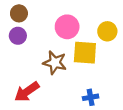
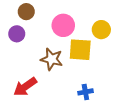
brown circle: (19, 13) -> (26, 12), moved

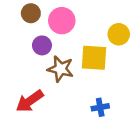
pink circle: (63, 25) -> (62, 21), moved
purple circle: (17, 34) -> (42, 45), moved

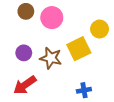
purple circle: (42, 45) -> (24, 53), moved
yellow square: (94, 58) -> (79, 49), turned -30

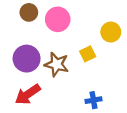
yellow square: (79, 49) -> (88, 54), size x0.6
purple circle: (24, 53) -> (27, 59), size x1.5

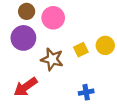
yellow circle: (111, 32) -> (105, 45), moved
purple circle: (27, 59) -> (23, 38), moved

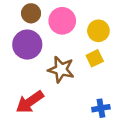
yellow circle: (105, 45) -> (98, 31), moved

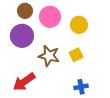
yellow square: (95, 58) -> (76, 55), moved

